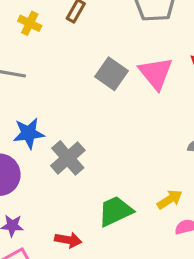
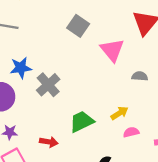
pink triangle: (156, 73) -> (112, 50), moved

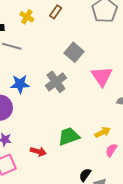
gray cross: (48, 85) -> (56, 82), moved
pink semicircle: (131, 132) -> (111, 150), turned -48

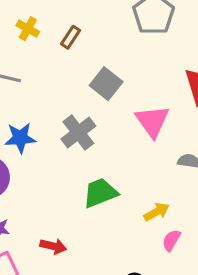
brown rectangle: (56, 12) -> (71, 37), moved
green trapezoid: (69, 136) -> (100, 193), moved

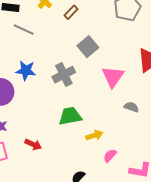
yellow arrow: (157, 212) -> (94, 135), moved

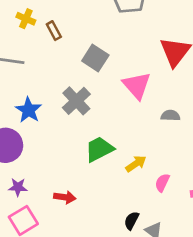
brown rectangle: (71, 12) -> (54, 31), moved, turned -56
blue star: (26, 71) -> (29, 110), turned -30

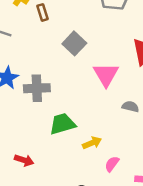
gray cross: (76, 101) -> (37, 88), moved, turned 30

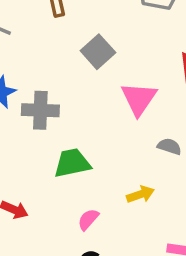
yellow arrow: (92, 143) -> (140, 194), moved
pink semicircle: (112, 164) -> (88, 219), moved

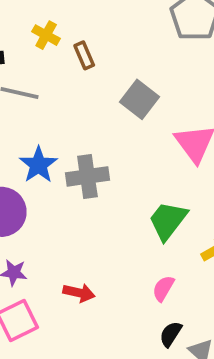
green trapezoid: (72, 163) -> (168, 221), moved, turned -30

